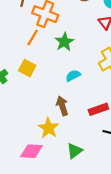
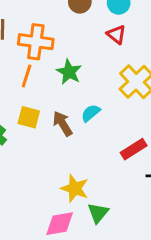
brown arrow: (62, 106) -> (63, 124), moved
green triangle: (75, 151) -> (98, 213), moved

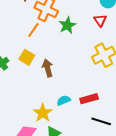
green star: (69, 72) -> (67, 25), moved
cyan semicircle: (91, 113) -> (64, 100), moved

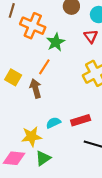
orange line: (33, 30) -> (44, 67), moved
yellow star: (43, 113) -> (31, 136), turned 30

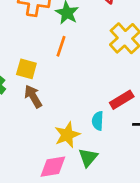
brown arrow: (36, 88) -> (33, 96), moved
cyan semicircle: (53, 123) -> (98, 121), moved, turned -48

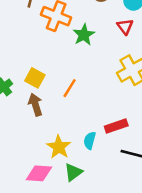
orange line: (61, 46) -> (70, 88), moved
yellow star: (67, 135) -> (59, 147), turned -30

